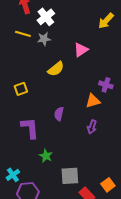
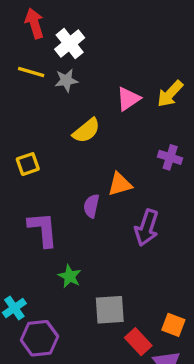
yellow arrow: (106, 21) -> (170, 94), moved
orange triangle: (93, 101) -> (120, 184), moved
purple arrow: (92, 127) -> (147, 228), size x1.5
orange square: (108, 185) -> (173, 325), turned -32

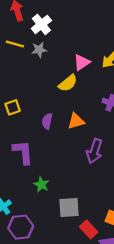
yellow semicircle: (86, 131) -> (68, 83), moved
purple semicircle: (91, 206) -> (47, 121), moved

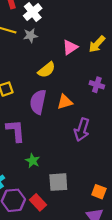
yellow semicircle: (68, 83) -> (47, 70), moved
purple semicircle: (47, 121) -> (38, 102), size x1.6
red rectangle: (89, 229) -> (38, 202), moved

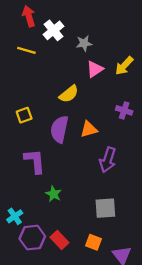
gray star: (31, 36) -> (84, 43), moved
gray square: (58, 182) -> (105, 208), moved
orange square: (99, 192) -> (94, 242), moved

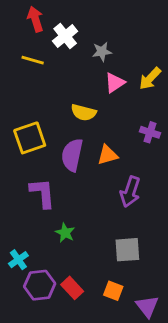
yellow semicircle: (69, 94) -> (83, 112), turned 54
yellow square: (24, 115) -> (30, 138), size x1.6

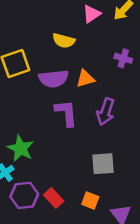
purple semicircle: (72, 155) -> (54, 79), turned -108
purple L-shape: (42, 193) -> (66, 113), moved
green star: (65, 233) -> (21, 148), moved, size x1.5

